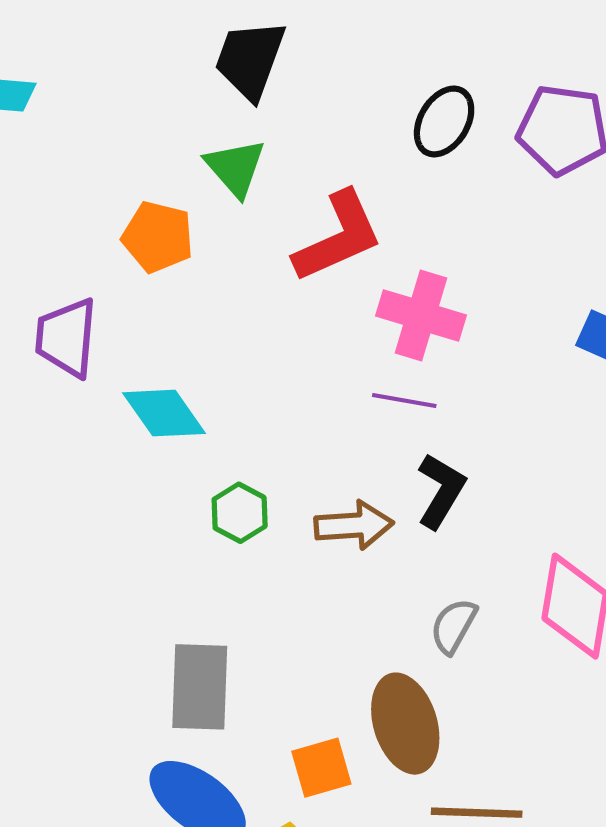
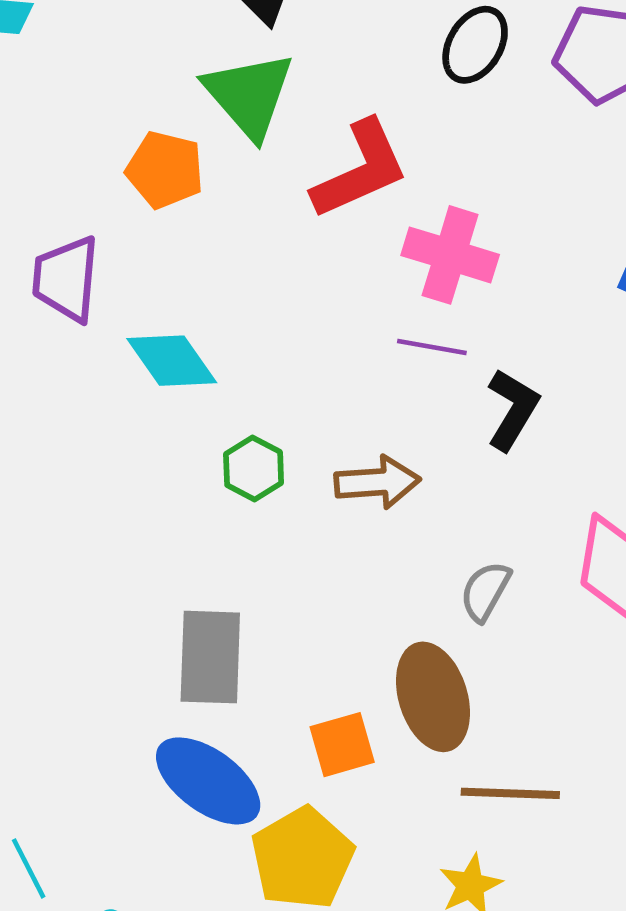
green triangle: (235, 168) -> (249, 95), size x1.4
black L-shape: (441, 491) -> (513, 409), moved

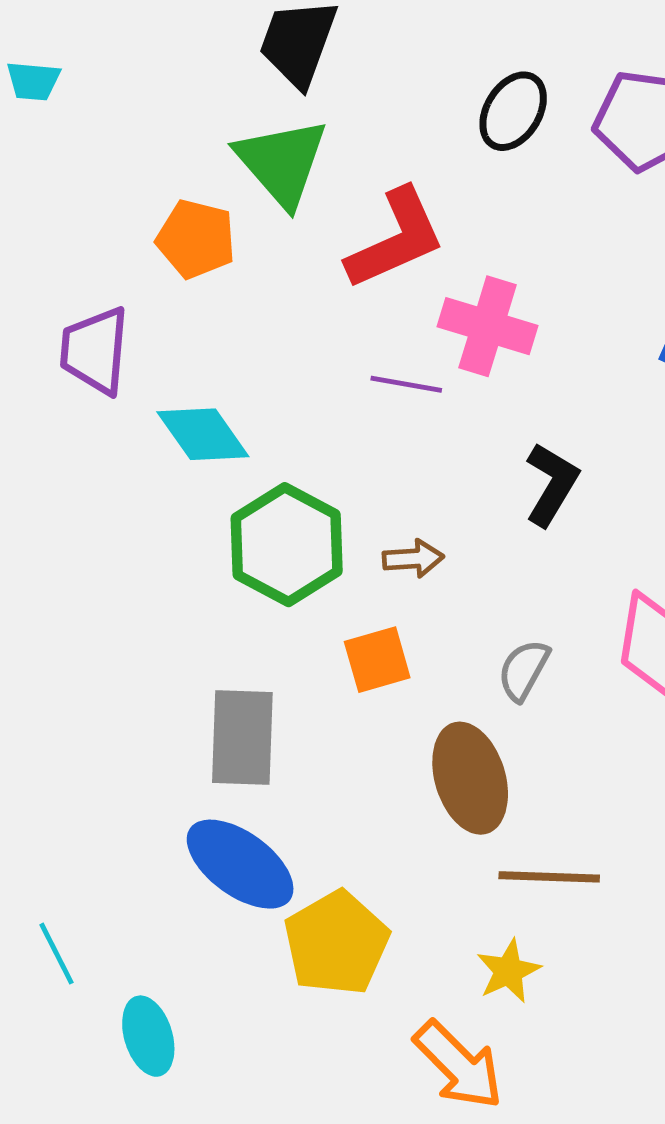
purple line: (432, 347) -> (406, 384), moved
green hexagon: (254, 469) -> (287, 545), size x1.8
brown arrow: (377, 482) -> (413, 559), size x0.7
orange square: (342, 745) -> (377, 660), moved

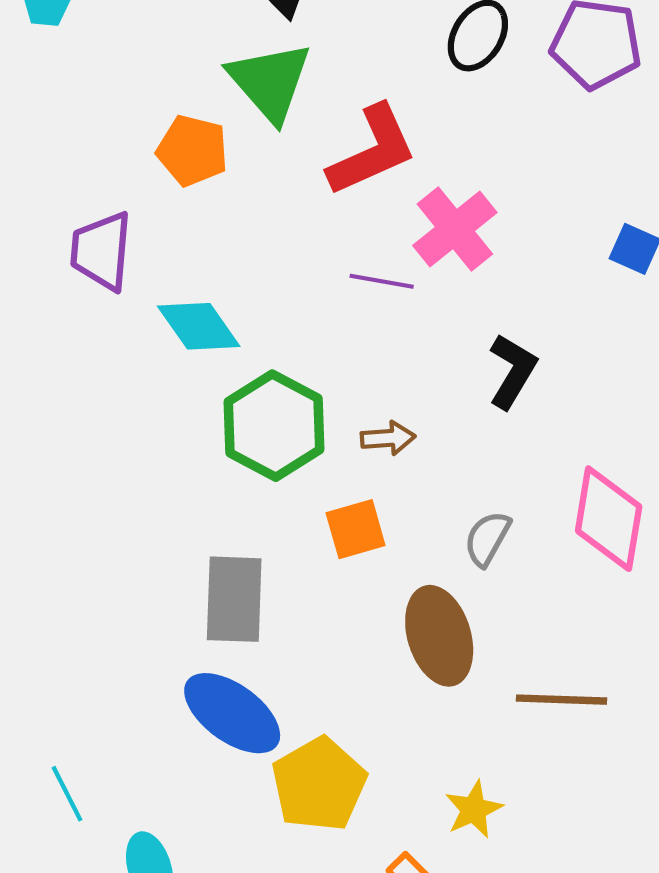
pink cross: (488, 326) -> (455, 229), turned 34
brown line: (549, 877) -> (562, 700), moved

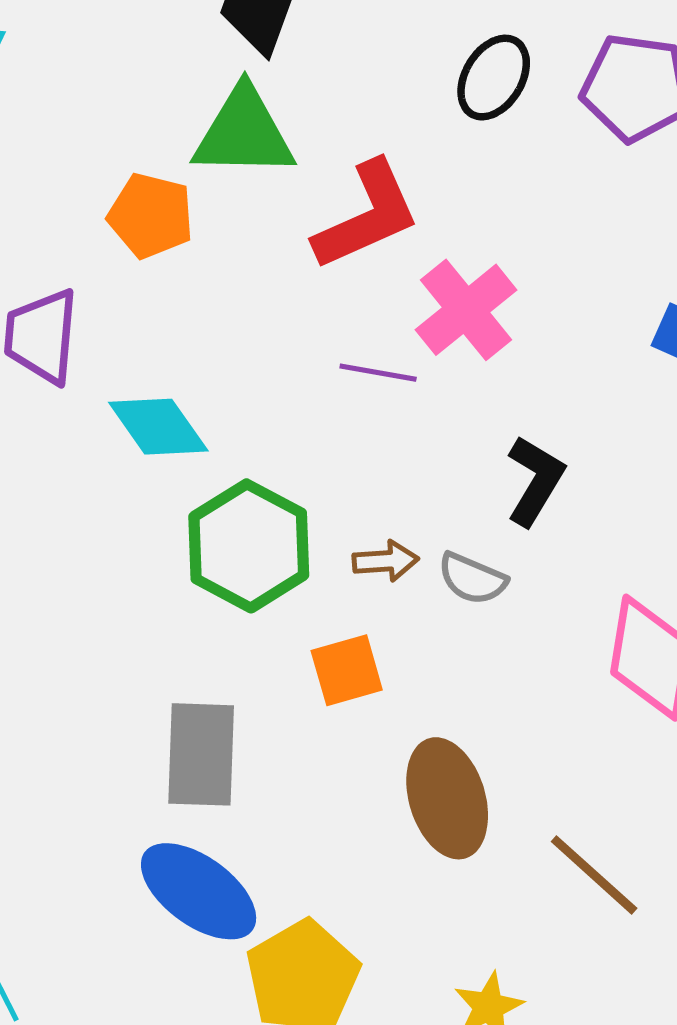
green triangle: (270, 82) -> (244, 133), turned -48
gray semicircle: (487, 539) -> (472, 579), moved, turned -96
brown line: (562, 700) -> (594, 875), turned 40

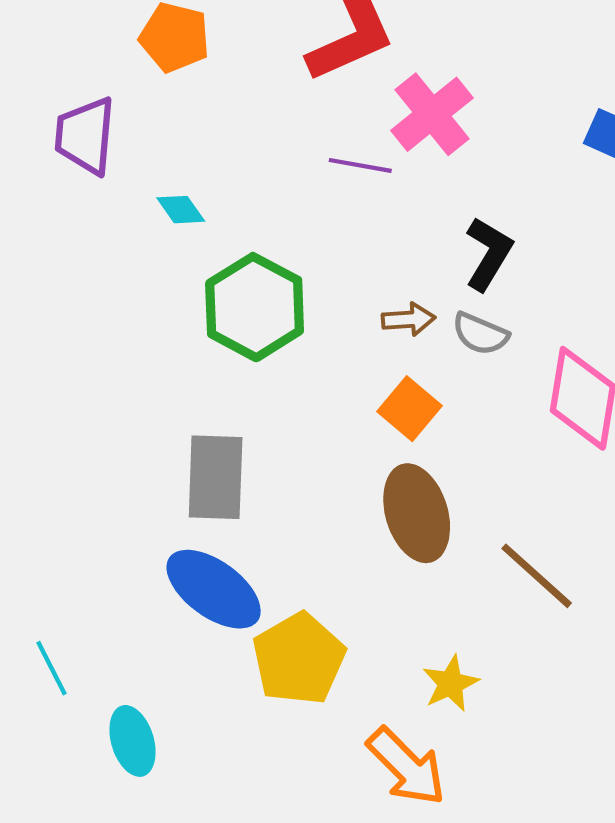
cyan diamond: (158, 427) -> (181, 210), size x0.6
brown arrow: (386, 561) -> (408, 319), moved
gray semicircle: (472, 579) -> (480, 334), moved
orange square: (347, 670) -> (409, 409), moved, turned -34

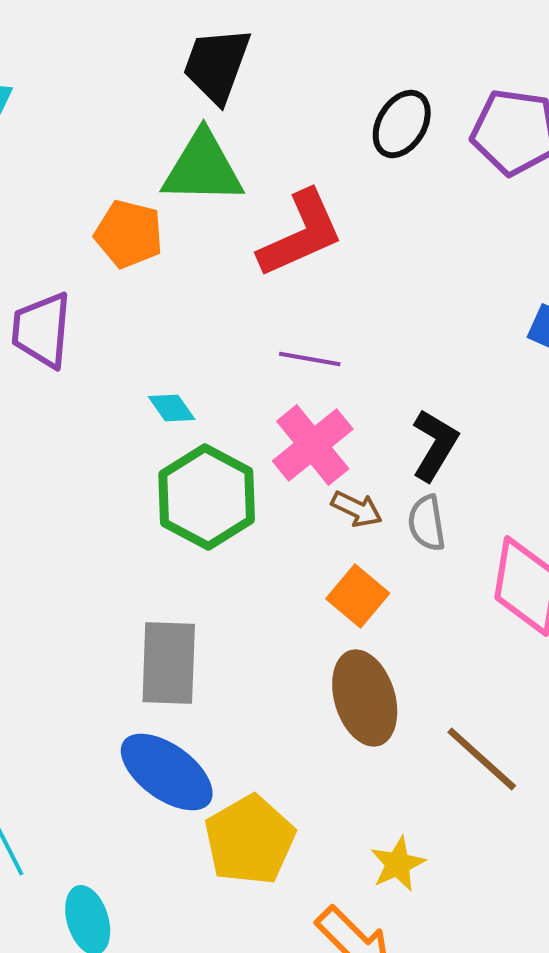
pink cross: (432, 114) -> (313, 445), moved
cyan diamond: (181, 210) -> (172, 408), moved
brown arrow: (408, 319) -> (357, 509), turned 30
gray semicircle: (480, 334) -> (427, 523), turned 58

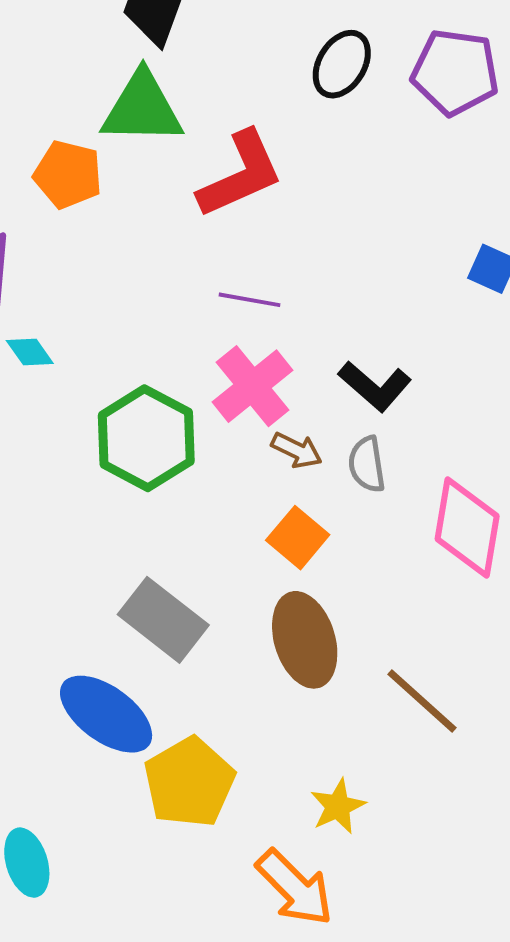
cyan diamond: (172, 408) -> (30, 352), moved
black L-shape: (435, 445) -> (375, 386), turned 100
gray rectangle: (169, 663) -> (163, 620), moved, turned -54

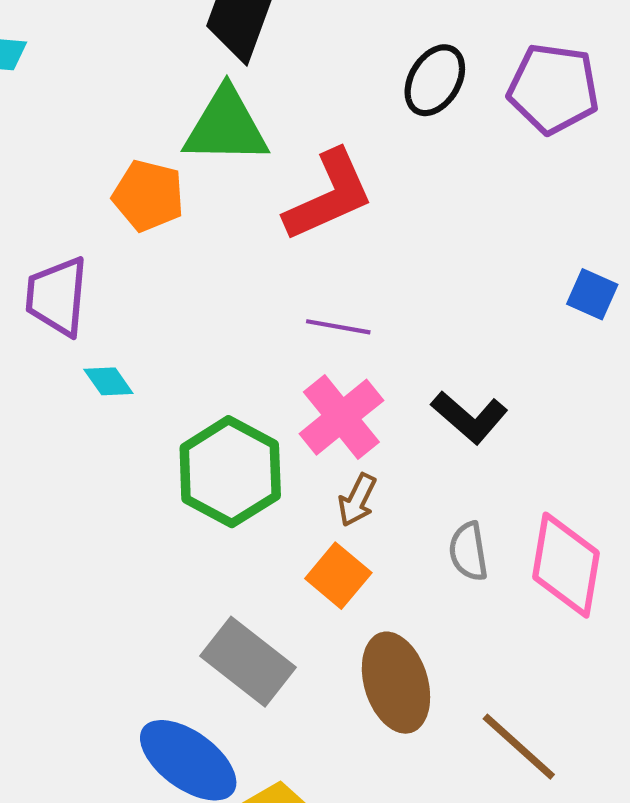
brown arrow: (297, 450) -> (357, 500), moved, turned 90
gray semicircle: (367, 464) -> (468, 551), moved
orange square: (298, 538) -> (338, 576), moved

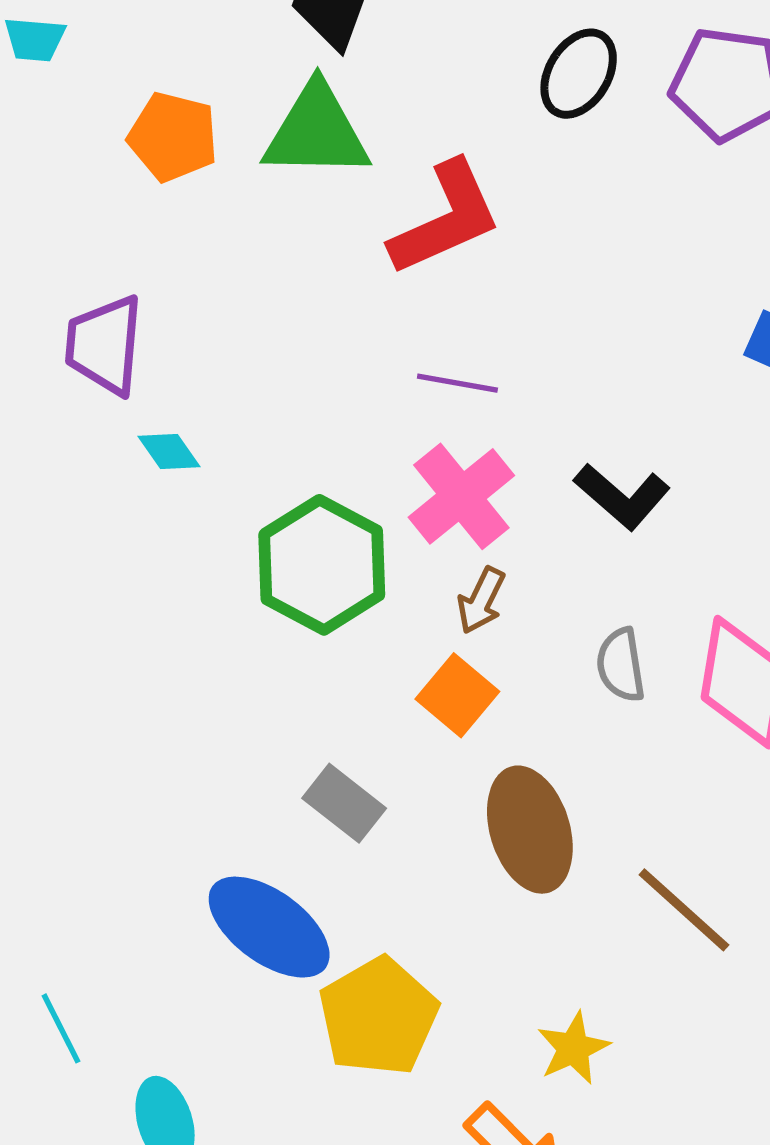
orange pentagon: (148, 196) -> (173, 137), moved
gray rectangle: (248, 662) -> (344, 803), size x0.7

